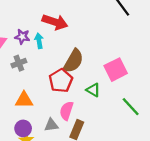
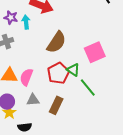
red pentagon: (61, 81) -> (58, 73), moved
green line: (131, 107) -> (88, 87), moved
pink semicircle: (66, 111) -> (26, 77), moved

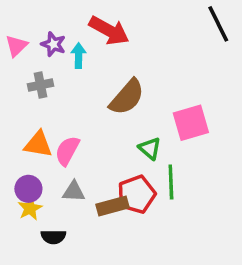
red pentagon: (58, 73) -> (136, 194), moved
green line: (88, 87) -> (171, 182), turned 30
brown rectangle: (56, 105) -> (113, 206), turned 42

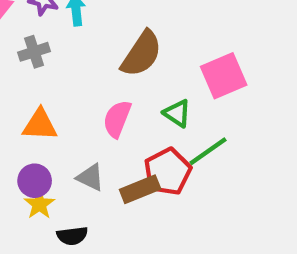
pink semicircle: (67, 151) -> (117, 119), moved
green line: (171, 182) -> (208, 151), turned 64
gray triangle: (74, 192) -> (90, 177), turned 30

